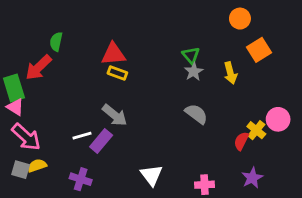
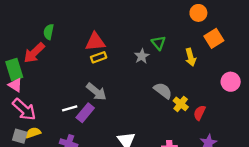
gray star: (194, 72) -> (142, 56), moved
yellow rectangle: (117, 73) -> (99, 57), turned -40
pink circle: (278, 119) -> (231, 82), moved
yellow cross: (256, 130) -> (181, 104), moved

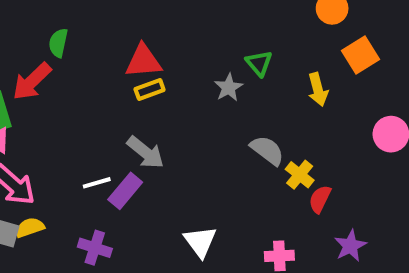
red semicircle: (200, 113) -> (320, 199), moved

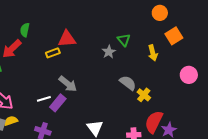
yellow rectangle: (150, 89) -> (53, 53), moved
red semicircle: (320, 199) -> (154, 122), moved, size x1.6

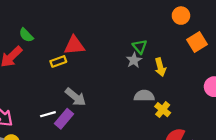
green semicircle: (25, 30) -> (26, 35), turned -56
gray star: (109, 52) -> (134, 60), moved
yellow arrow: (153, 53) -> (160, 67), moved
gray semicircle: (128, 83) -> (144, 96), turned -36

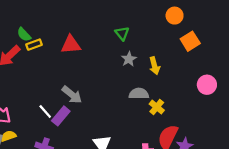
green triangle: (140, 47) -> (122, 33), moved
yellow rectangle: (58, 61) -> (34, 45), moved
white line: (48, 114) -> (45, 112), turned 64

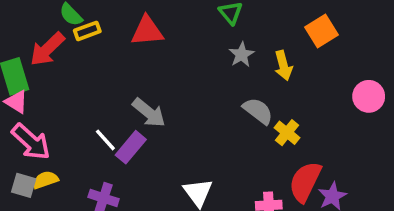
orange square: (190, 41) -> (321, 31), moved
gray semicircle: (139, 94) -> (258, 111), turned 36

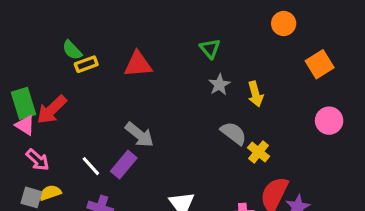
orange square: (321, 31) -> (320, 64), moved
red arrow: (47, 49) -> (52, 110), moved
white line: (105, 140) -> (91, 166), moved
pink arrow: (31, 142) -> (38, 160), size x0.7

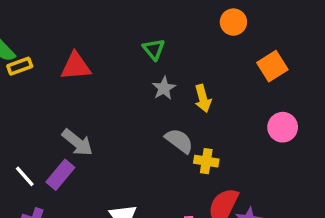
yellow cross: (259, 152) -> (206, 161), turned -30

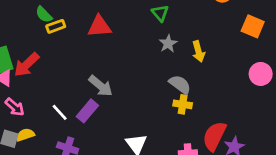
orange square: (272, 66) -> (253, 26), turned -35
yellow cross: (206, 161) -> (183, 104), moved

